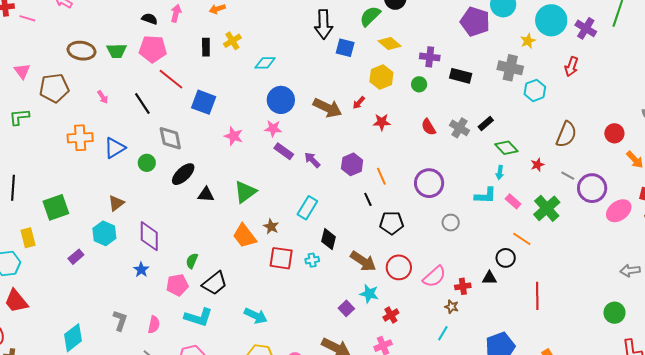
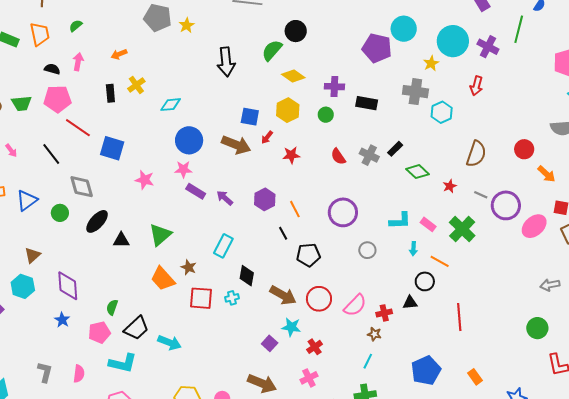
blue square: (345, 48) -> (250, 117), moved
cyan arrow: (500, 172) -> (413, 249), moved
cyan arrow: (256, 316) -> (170, 343), moved

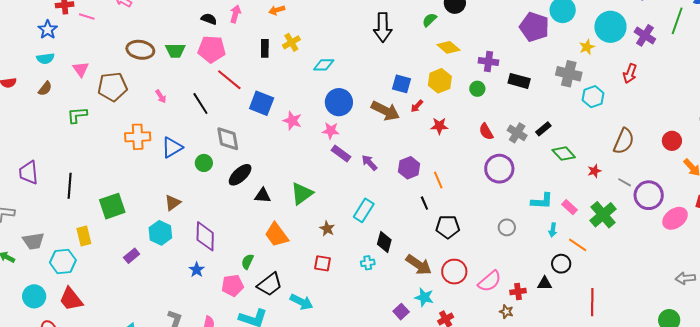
green semicircle: (272, 50) -> (429, 20), size x0.7
pink star: (145, 180) -> (292, 121), moved
purple circle: (343, 212) -> (499, 169), moved
orange trapezoid: (163, 279) -> (277, 235), moved
red square: (201, 298) -> (322, 263), moved, size x0.7

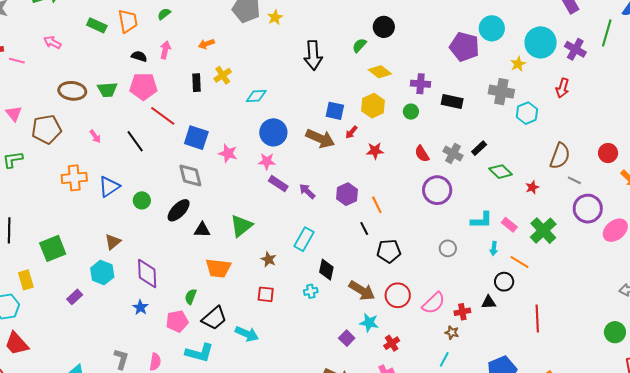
gray diamond: (228, 139) -> (190, 176), moved
gray line: (625, 182) -> (574, 180), moved
orange trapezoid: (277, 235) -> (218, 268), turned -44

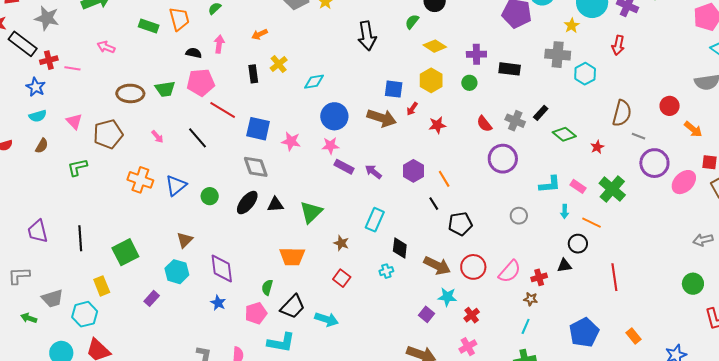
orange cross: (74, 178) -> (140, 180), turned 30
black triangle: (202, 230) -> (275, 205), moved
red square: (266, 294) -> (342, 278), turned 36

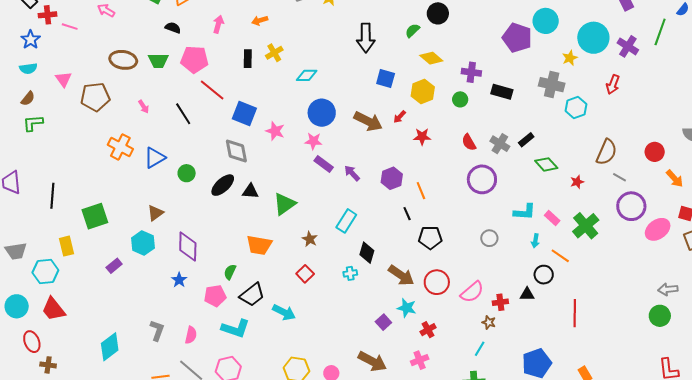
black semicircle: (194, 53) -> (173, 28), moved
blue square: (394, 89) -> (386, 79), moved
green L-shape: (77, 167) -> (33, 123), moved
green circle: (693, 284) -> (660, 316), moved

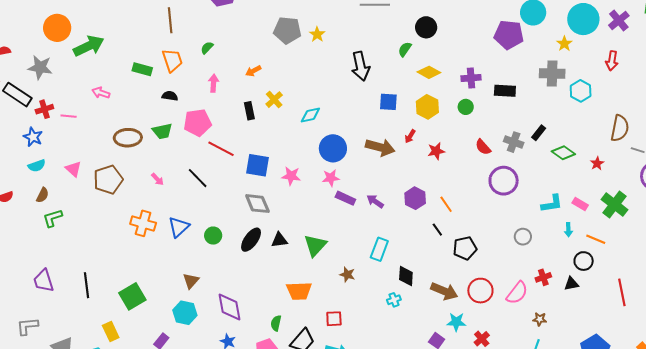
purple cross: (628, 46) -> (619, 20), turned 30
red square: (305, 274) -> (334, 319), moved, turned -36
red cross: (500, 302) -> (543, 277), moved

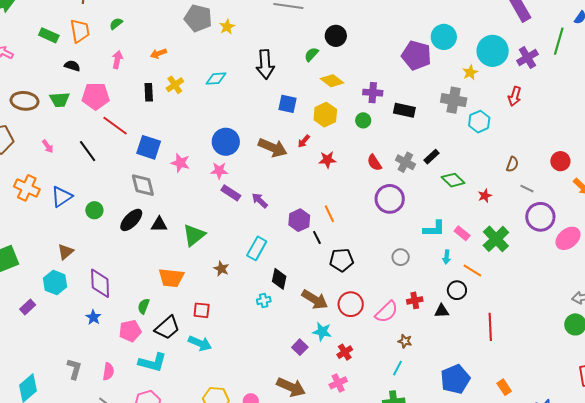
cyan diamond: (310, 115) -> (216, 79), moved
brown semicircle: (620, 128) -> (512, 164), size x0.6
purple hexagon: (415, 198) -> (299, 220), moved

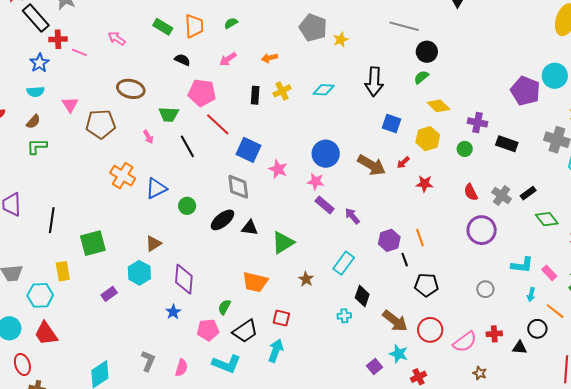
black circle: (336, 36) -> (427, 52), moved
pink arrow: (117, 60) -> (228, 59), turned -144
green trapezoid: (60, 100) -> (169, 114), moved
cyan arrow: (200, 343) -> (276, 351), turned -100

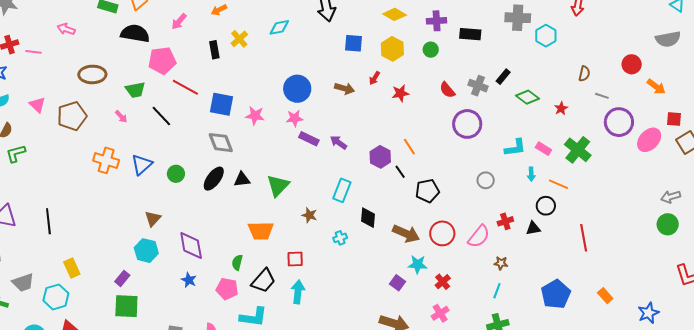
black semicircle: (182, 60) -> (135, 33), size x1.8
brown arrow: (372, 165) -> (344, 88), size x0.7
green square: (93, 243) -> (126, 306), moved, turned 32
cyan cross: (344, 316) -> (340, 238), moved
pink pentagon: (208, 330) -> (227, 289), turned 30

